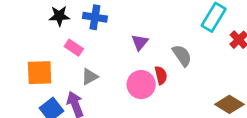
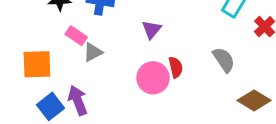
gray semicircle: (182, 56) -> (224, 60), moved
gray triangle: (90, 77) -> (93, 52), moved

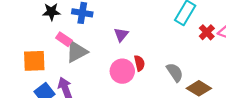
gray triangle: (93, 52) -> (77, 52), size x1.5
gray semicircle: (224, 60) -> (175, 72), moved

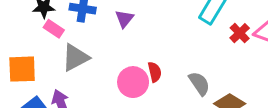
purple triangle: (121, 35) -> (124, 19), moved
pink rectangle: (64, 39) -> (54, 29), moved

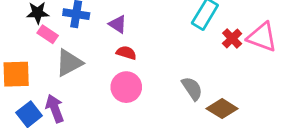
purple triangle: (124, 19) -> (118, 24), turned -36
red semicircle: (155, 72) -> (126, 53), moved, turned -60

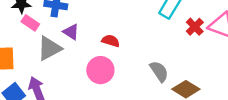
purple triangle: (118, 24) -> (71, 32), moved
red semicircle: (126, 53) -> (111, 41), moved

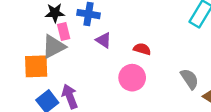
pink rectangle: (30, 23) -> (64, 32), turned 42
gray triangle: (49, 48) -> (54, 46), moved

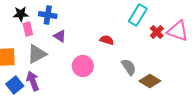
gray triangle: (54, 46) -> (37, 54), moved
red semicircle: (142, 49) -> (107, 40), moved

